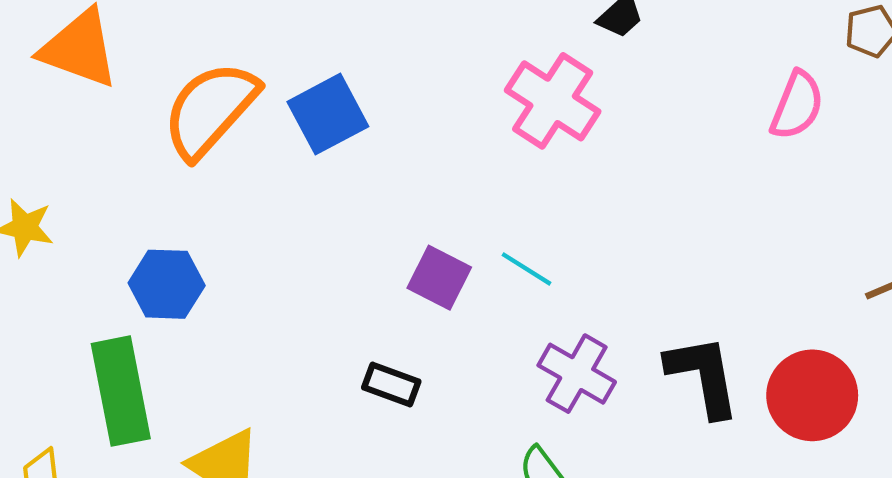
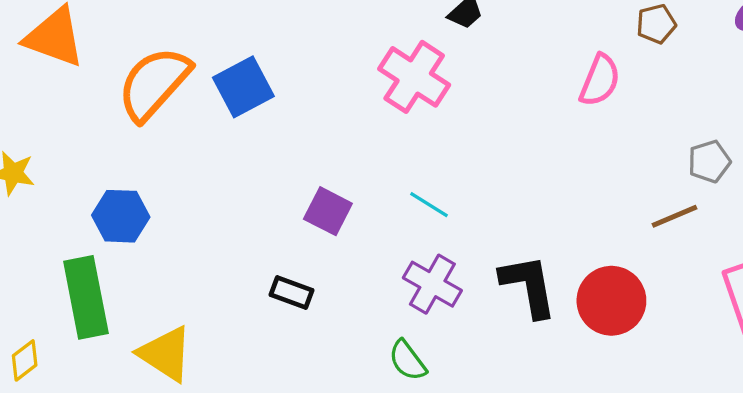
cyan line: (526, 269) -> (429, 205), moved

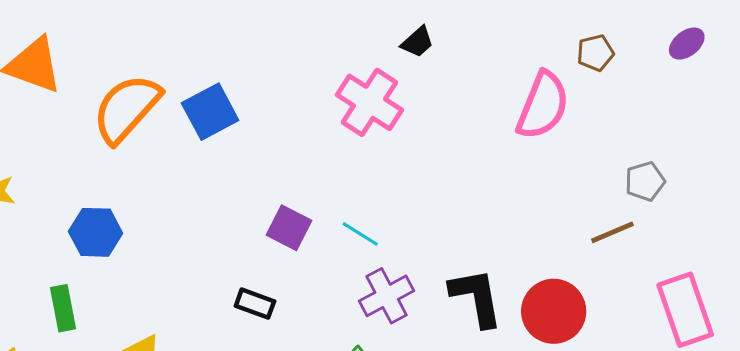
pink semicircle: (600, 80) -> (543, 105), size x1.4
cyan line: (429, 205) -> (360, 234), moved
purple cross: (432, 284) -> (387, 296), turned 32
green rectangle: (86, 297) -> (63, 308), size x0.6

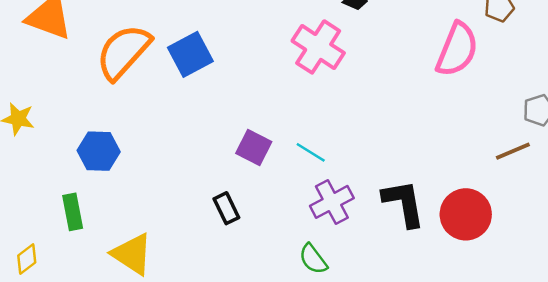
black rectangle: (255, 304) -> (226, 208), turned 44

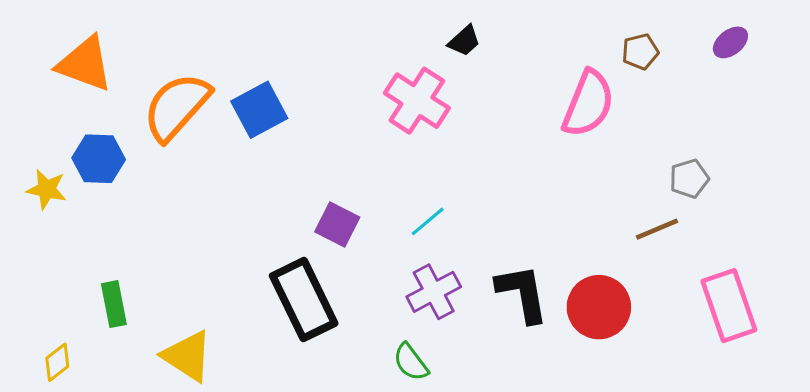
blue hexagon: (99, 151) -> (99, 159), moved
cyan line: (311, 152) -> (428, 221), moved, turned -72
black rectangle: (226, 208) -> (304, 299), size x2.0

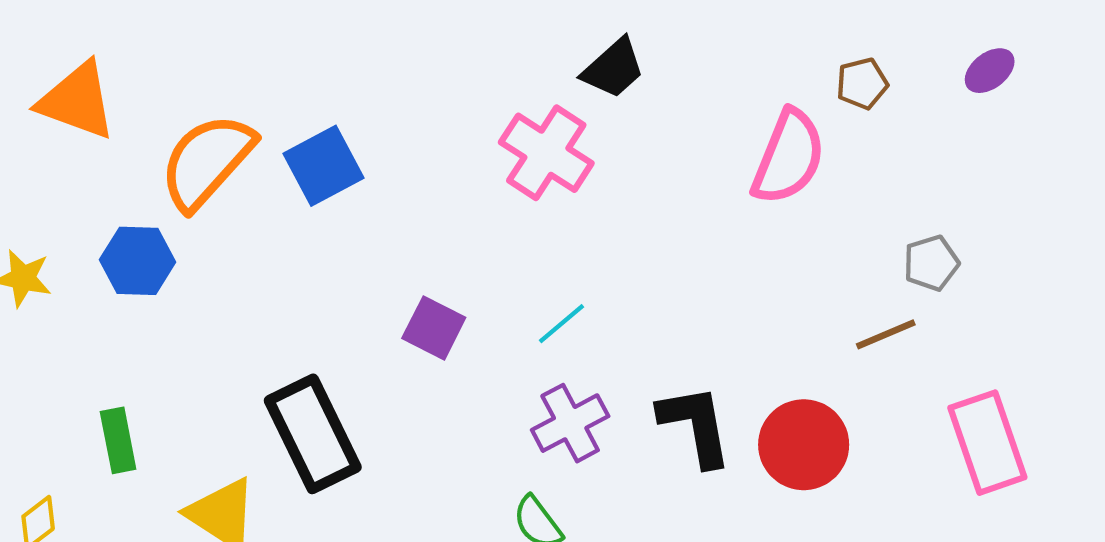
black trapezoid: (464, 41) -> (613, 68), size x1.4
blue hexagon: (99, 159) -> (138, 261), moved
black rectangle: (304, 299) -> (313, 434), moved

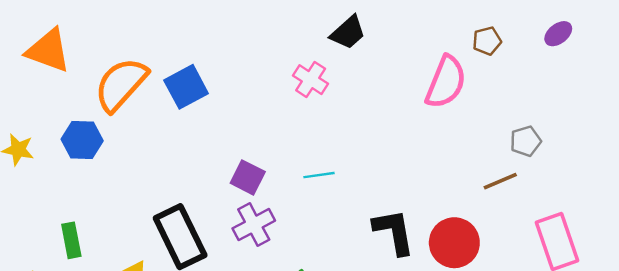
pink cross: (546, 153) -> (311, 80), size x0.7
cyan line: (561, 324) -> (319, 175), turned 32
purple cross: (570, 423) -> (254, 225), moved

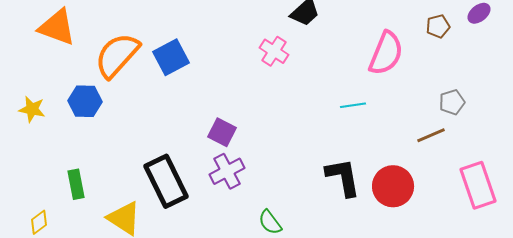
brown pentagon: (487, 41) -> (438, 26), moved
cyan line: (319, 175) -> (353, 105), moved

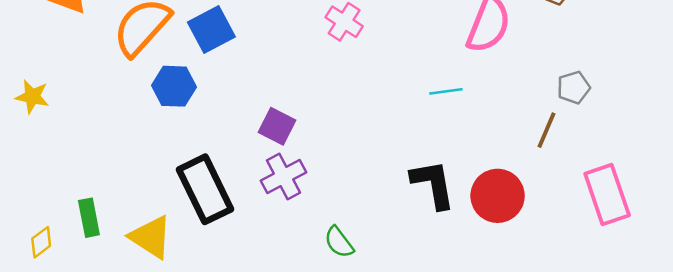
blue hexagon: (85, 101) -> (174, 86), moved
brown line: (431, 135) -> (547, 130), turned -44
green rectangle: (76, 184) -> (89, 218), moved

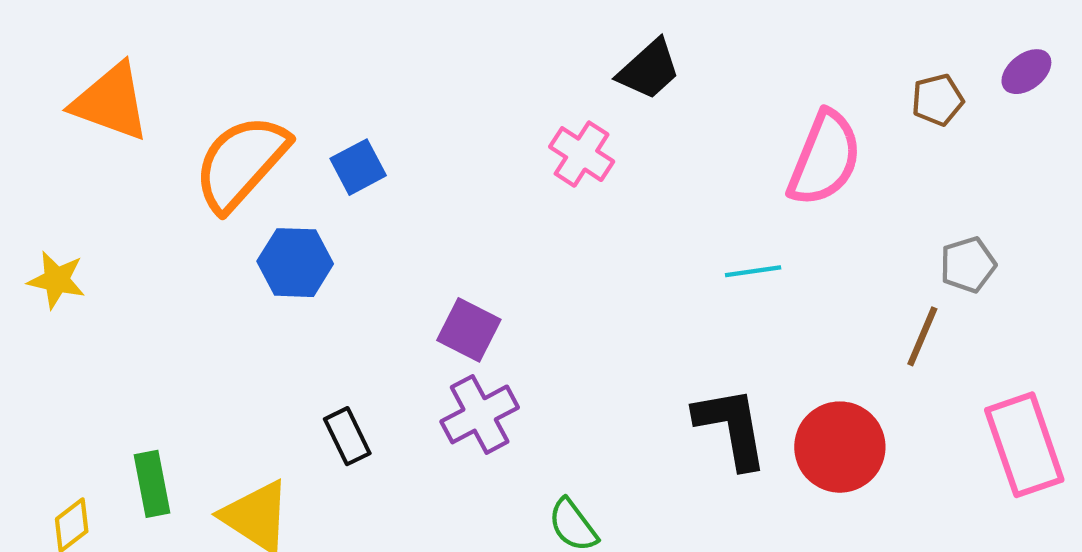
blue square: (211, 30) -> (358, 167), size x0.7
black rectangle: (205, 189) -> (347, 436), size x0.5

